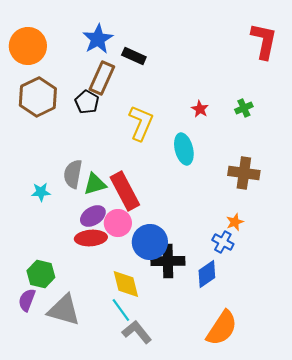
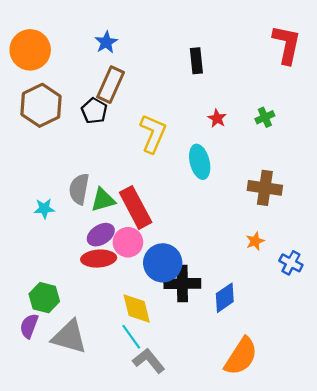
blue star: (98, 39) -> (106, 42), size x0.7
black rectangle: (134, 56) -> (196, 61), moved, turned 60
blue cross: (223, 242) -> (291, 263), moved

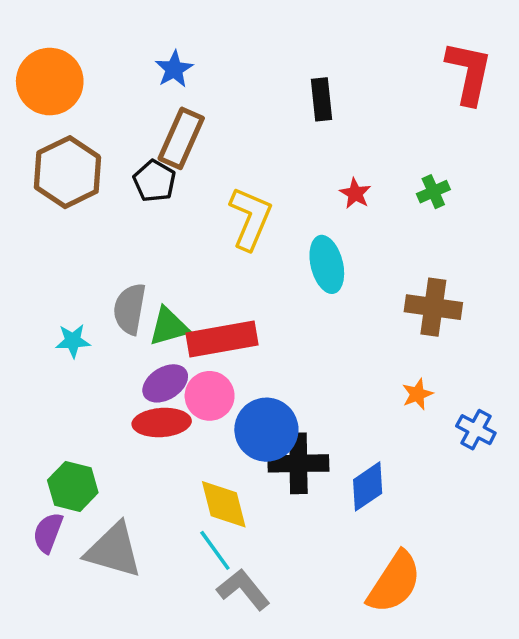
red rectangle: (136, 207) -> (222, 339), turned -72

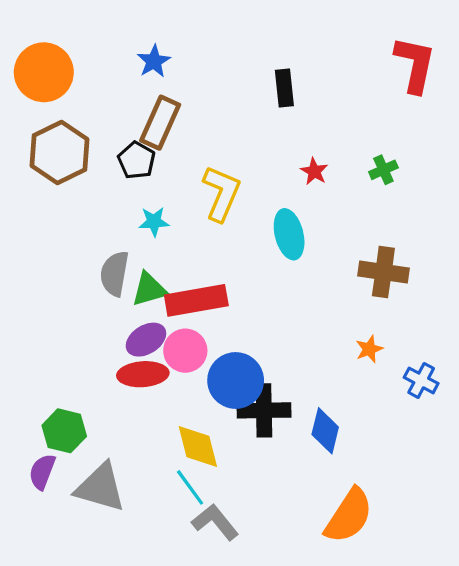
cyan star: (73, 341) -> (154, 222), moved
blue diamond: (368, 486) -> (325, 431), turned -42

